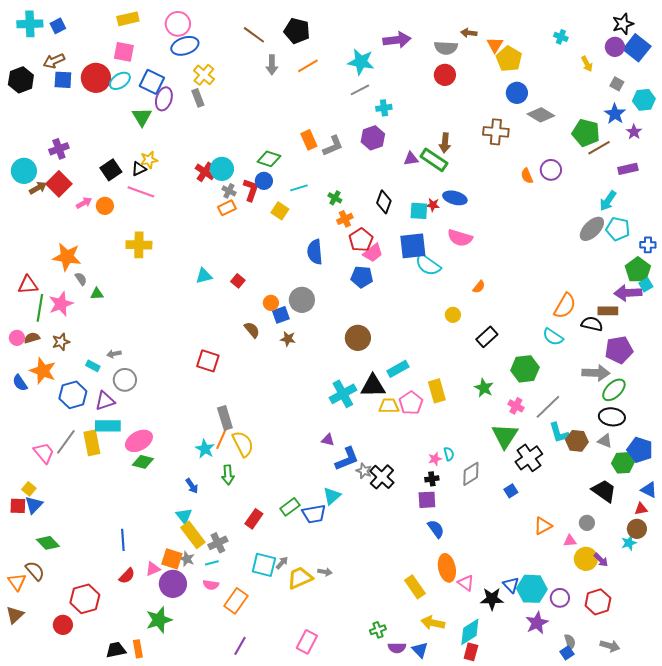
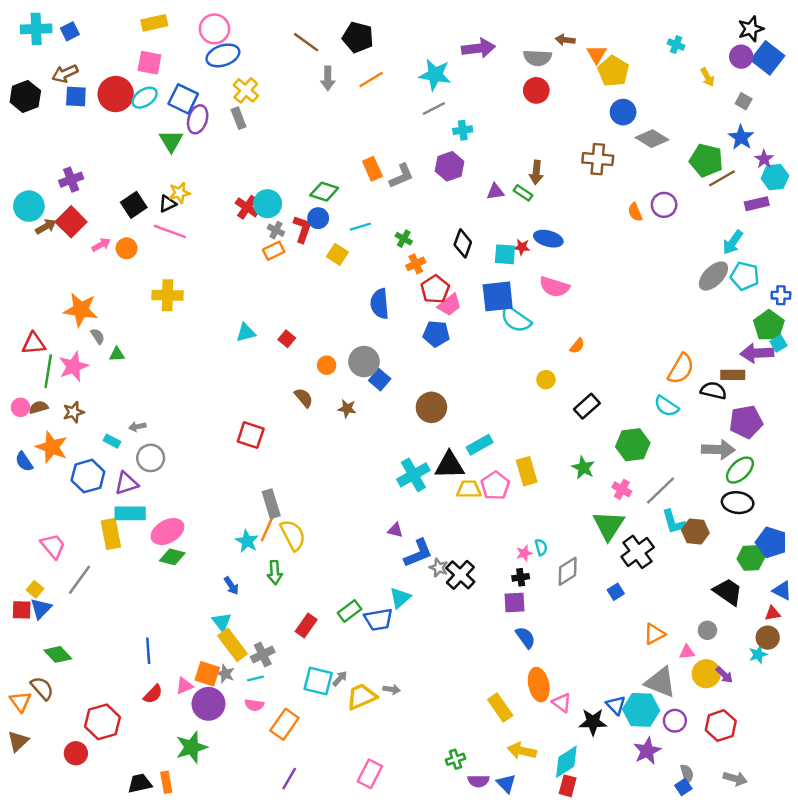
cyan hexagon: (644, 100) -> (775, 177), moved
green rectangle: (434, 160) -> (523, 193), size x0.6
blue square: (281, 315) -> (380, 380), moved, turned -30
gray triangle: (605, 441) -> (660, 682), moved, size x1.8
gray line: (66, 442) -> (80, 580), moved

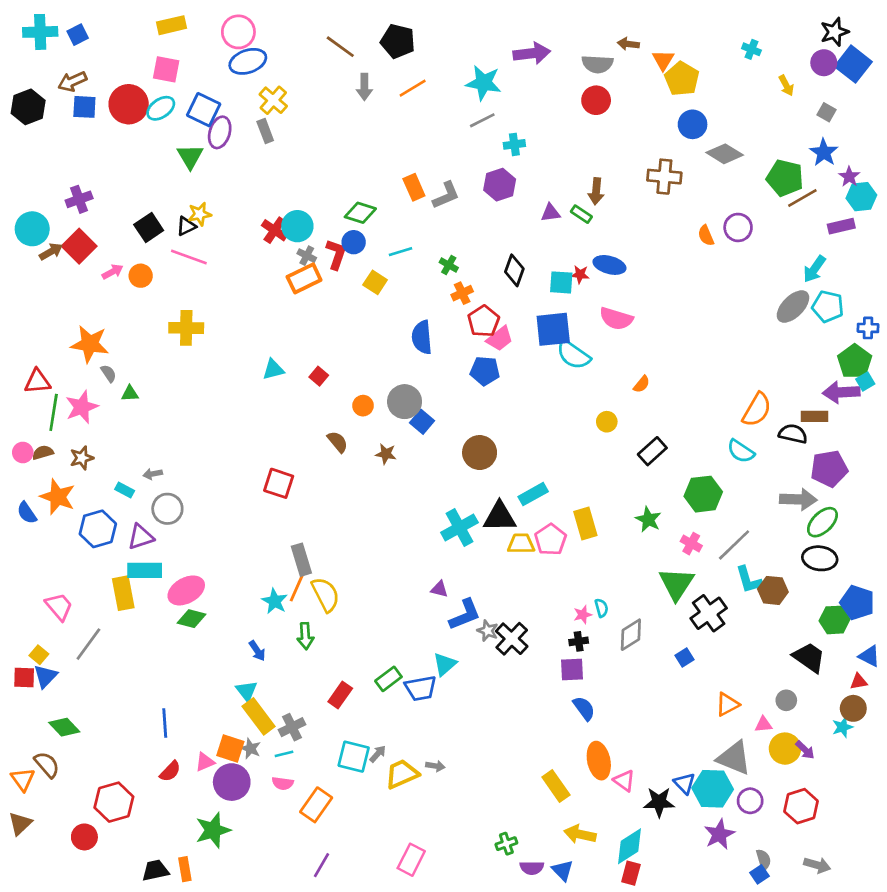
orange rectangle: (274, 251) -> (304, 278), size x1.4

